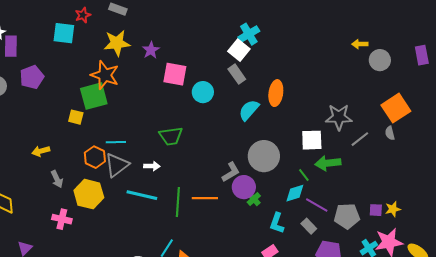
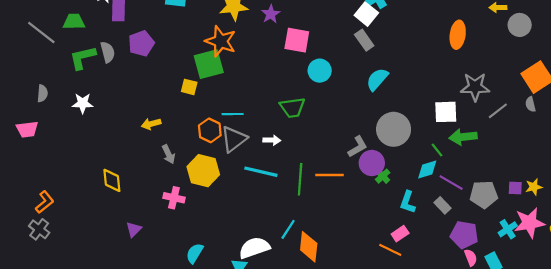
cyan circle: (203, 92) -> (320, 71), moved
orange ellipse: (276, 93) -> (458, 35), moved

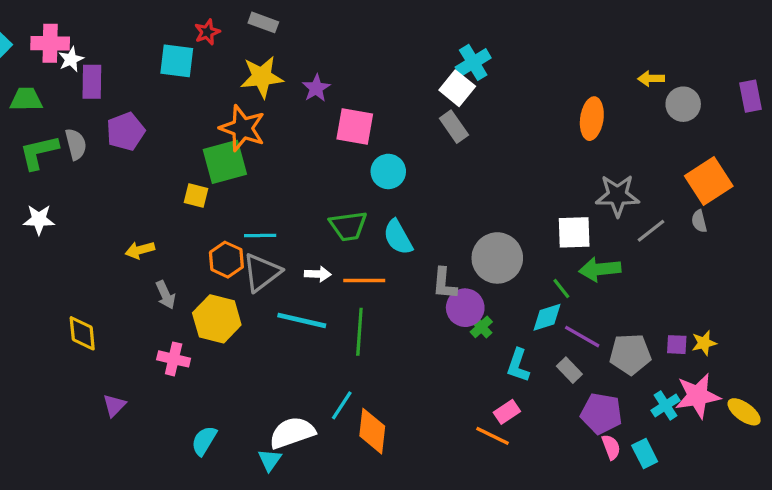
cyan semicircle: (377, 79) -> (398, 237), moved, turned -70
gray L-shape: (358, 147) -> (444, 284), turned 125
orange line: (329, 175) -> (364, 280), moved

